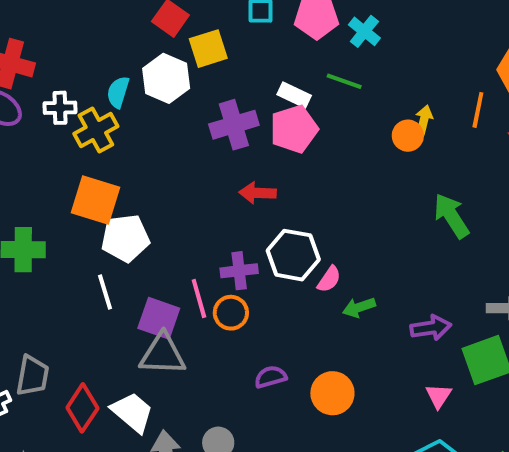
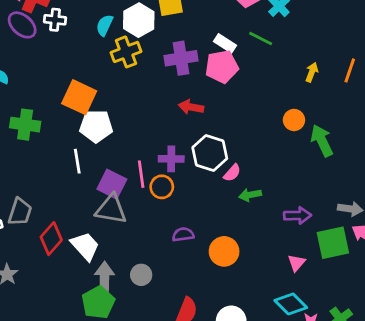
white cross: (60, 108) -> (55, 20), moved
yellow cross: (96, 130) -> (126, 52), moved
orange circle: (408, 136) -> (294, 120), moved

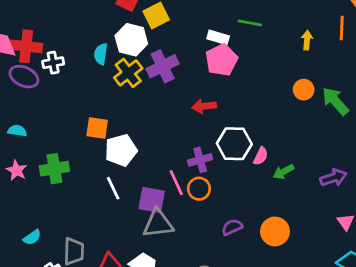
purple cross: (181, 58) -> (163, 66), moved
orange square: (79, 97) -> (97, 128), size x0.7

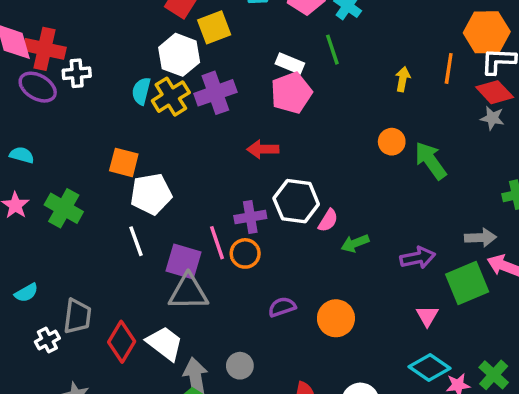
green line: (250, 23) -> (332, 50), turned 55
cyan semicircle: (101, 54) -> (141, 91), moved
green cross: (54, 169) -> (64, 208), turned 32

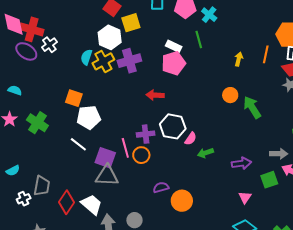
white cross: (77, 73) -> (49, 45), turned -35
white line: (136, 241) -> (78, 144), turned -36
green square: (467, 283) -> (269, 180), size x0.7
orange circle: (336, 318) -> (182, 201), moved

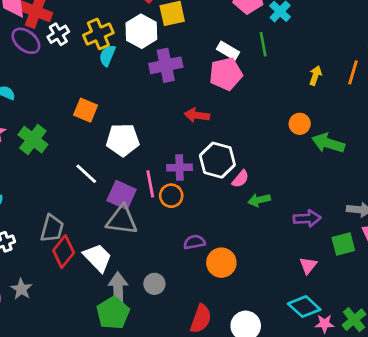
yellow cross: (103, 61) -> (98, 34), moved
green arrow: (252, 107) -> (328, 143), turned -45
white pentagon: (89, 117) -> (123, 140), moved
gray trapezoid: (42, 186) -> (52, 228), moved

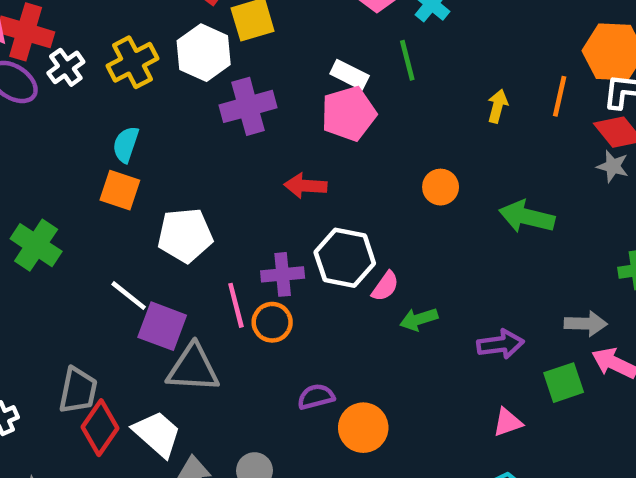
cyan semicircle: (107, 56) -> (126, 144), moved
orange circle: (300, 124) -> (441, 187), moved
purple square: (122, 195) -> (162, 326), moved
pink triangle: (308, 265) -> (508, 422), turned 36

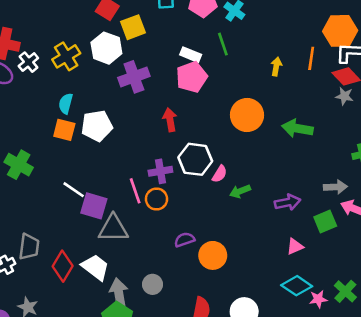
red arrow: (305, 186) -> (170, 120), turned 80
orange circle: (441, 187) -> (247, 115), size x1.6
white pentagon: (185, 235) -> (97, 126), moved
gray trapezoid: (78, 390) -> (29, 247), moved

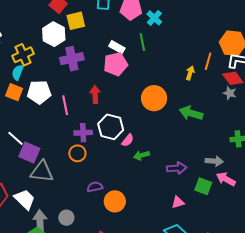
yellow cross: (66, 56) -> (23, 55), moved
yellow arrow: (276, 67) -> (190, 73), moved
pink line: (135, 191) -> (65, 105), moved
green square: (325, 221) -> (203, 186), turned 36

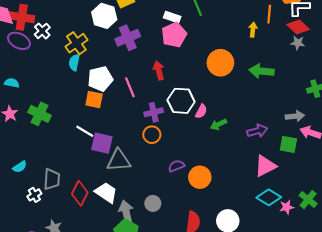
orange square: (14, 92) -> (94, 100), moved
pink triangle: (178, 202) -> (265, 166), size x1.6

